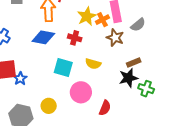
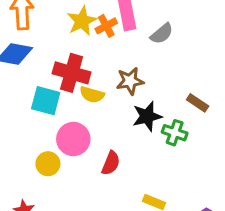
red cross: (75, 38) -> (72, 73), moved, size x1.6
brown star: (115, 38) -> (130, 81), moved, turned -30
brown rectangle: (134, 63) -> (198, 103), moved, turned 56
yellow circle: (49, 106) -> (48, 164), moved

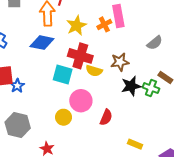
yellow star: (82, 21) -> (76, 26), moved
gray semicircle: (162, 34) -> (155, 43), moved
green cross: (175, 133) -> (151, 88), moved

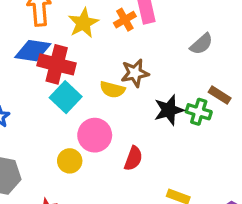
red cross: (80, 56) -> (57, 64), moved
brown star: (120, 62) -> (135, 73), moved
cyan square: (63, 74) -> (66, 97), turned 30

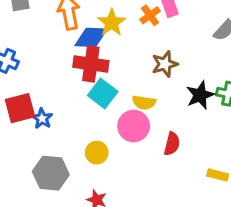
blue diamond: (33, 51) -> (91, 37), moved
yellow semicircle: (112, 90) -> (144, 102), moved
yellow circle: (70, 161) -> (97, 153), moved

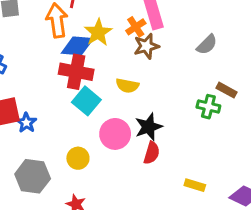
brown star: (165, 64) -> (146, 46), moved
black star: (200, 95) -> (149, 127), moved
yellow semicircle: (144, 102) -> (127, 86), moved

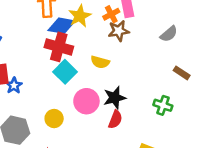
green cross: (208, 107) -> (163, 105), moved

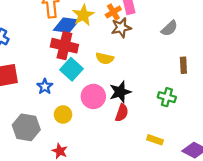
brown rectangle: (182, 73) -> (183, 65), turned 56
blue star: (14, 85) -> (45, 86), moved

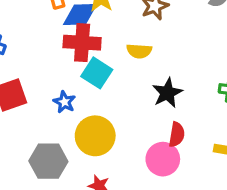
pink circle: (93, 96) -> (163, 159), moved
red semicircle: (122, 113) -> (177, 135), moved
yellow circle: (63, 115) -> (95, 136), size x1.6

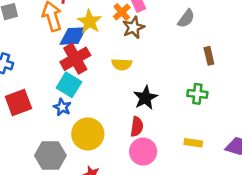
red cross: (82, 43) -> (75, 59), turned -32
cyan square: (97, 73) -> (69, 85), moved
red semicircle: (177, 135) -> (137, 127), moved

